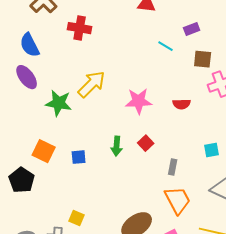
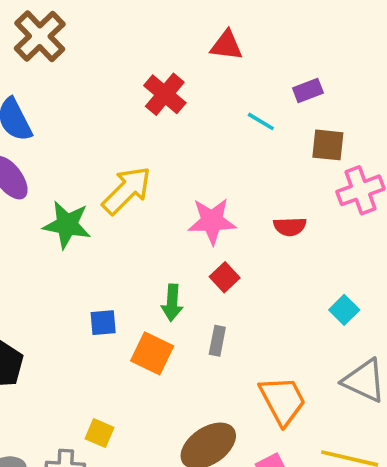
red cross: (80, 28) -> (165, 94), moved, turned 30
red square: (146, 143) -> (225, 277), moved
cyan square: (212, 150) -> (344, 310), turned -35
orange square: (44, 151) -> (152, 353), moved
gray rectangle: (173, 167) -> (217, 341), moved

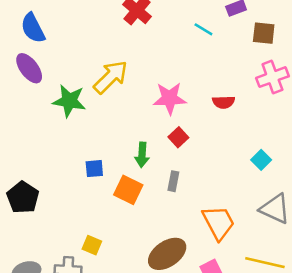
brown square: (328, 145) -> (264, 33), moved

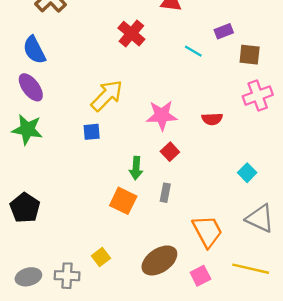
green star: (69, 101) -> (27, 129), moved
blue square: (94, 169) -> (92, 132), moved
yellow square: (92, 245) -> (101, 257), moved, turned 30

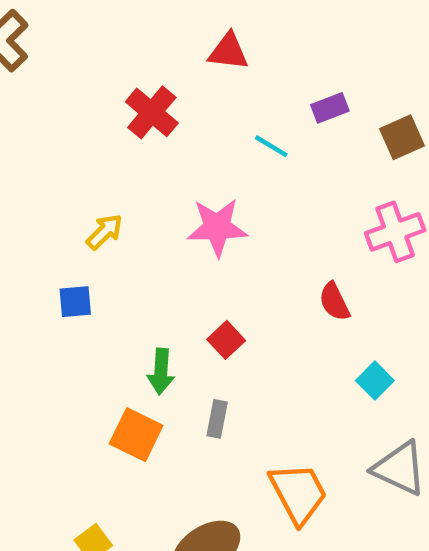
brown square: (250, 55) -> (402, 137), moved, turned -30
yellow arrow: (107, 96) -> (105, 232), size x0.6
pink star: (162, 115) -> (217, 227), moved
red semicircle: (212, 119) -> (334, 302), moved, turned 66

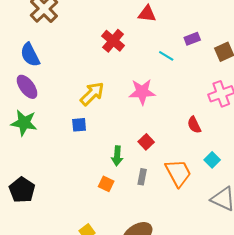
yellow arrow: (105, 232) -> (92, 94), size x1.5
orange square: (136, 435) -> (106, 184), size x0.7
orange trapezoid: (298, 493) -> (178, 173), moved

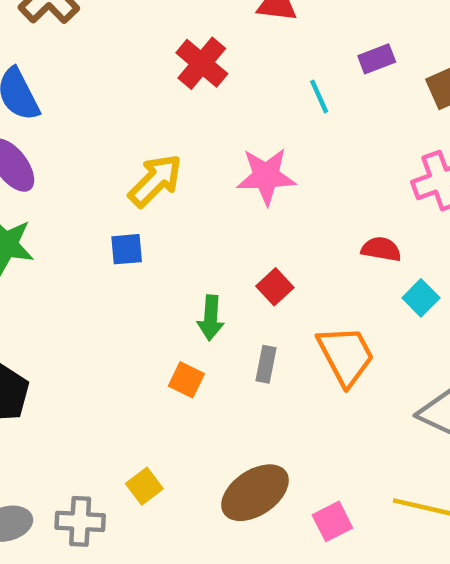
cyan line: (166, 56) -> (319, 96), turned 35
red semicircle: (194, 125) -> (381, 249), turned 126
cyan square: (212, 160) -> (421, 298), moved

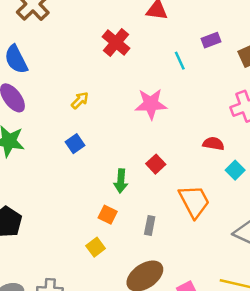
yellow arrow: (155, 181) -> (80, 100), moved, size x0.6
blue square: (127, 249) -> (75, 144), turned -30
gray rectangle: (266, 364) -> (150, 225), moved
yellow square: (144, 486) -> (96, 247), moved

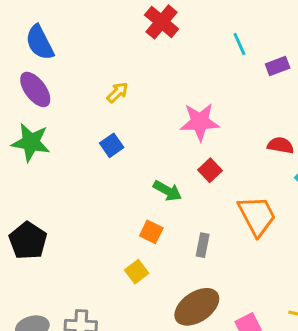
purple rectangle: (211, 40) -> (278, 66), moved
pink star: (151, 104) -> (200, 122), moved
green arrow: (121, 181) -> (167, 191), turned -65

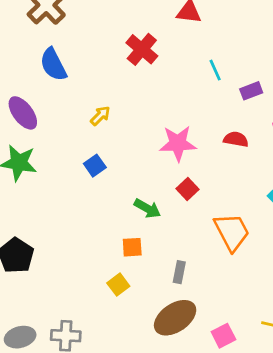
blue semicircle: (40, 42) -> (53, 65), moved
red semicircle: (281, 145) -> (236, 139), moved
orange square: (151, 232) -> (132, 247), turned -30
gray rectangle: (203, 245) -> (179, 272), moved

